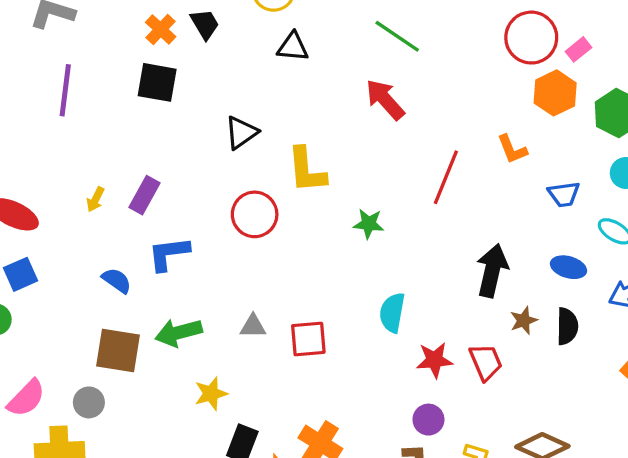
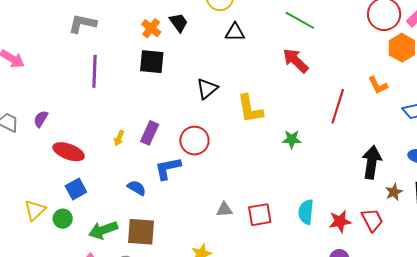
red circle: (255, 214) -> (194, 141), moved
cyan semicircle: (392, 313) -> (306, 212), moved
green arrow: (179, 333) -> (103, 230), moved

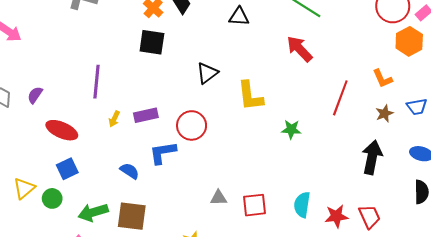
purple line: (95, 71) -> (97, 82), moved
purple rectangle: (150, 133) -> (146, 115), turned 50
brown star: (394, 192) -> (385, 113), moved

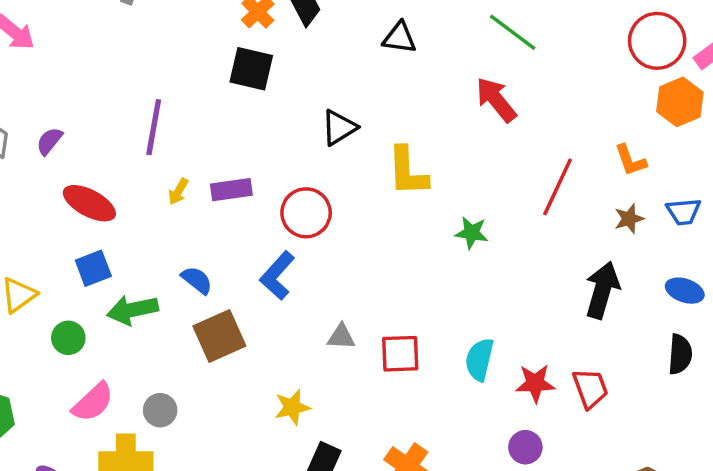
blue L-shape: (163, 153) -> (277, 276), moved, turned -44
green circle: (52, 198) -> (68, 338), moved
green arrow: (93, 212) -> (133, 310), moved
brown square: (132, 216) -> (219, 336), moved, turned -36

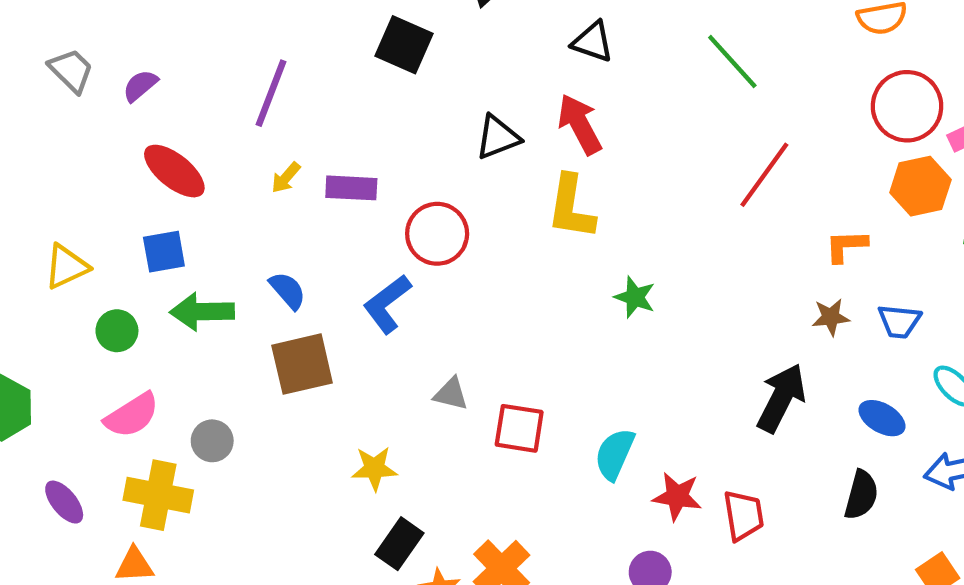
red arrow: (496, 100) -> (580, 124), moved
orange L-shape: (630, 160) -> (846, 246), turned 96
red line: (558, 187) -> (764, 175), moved

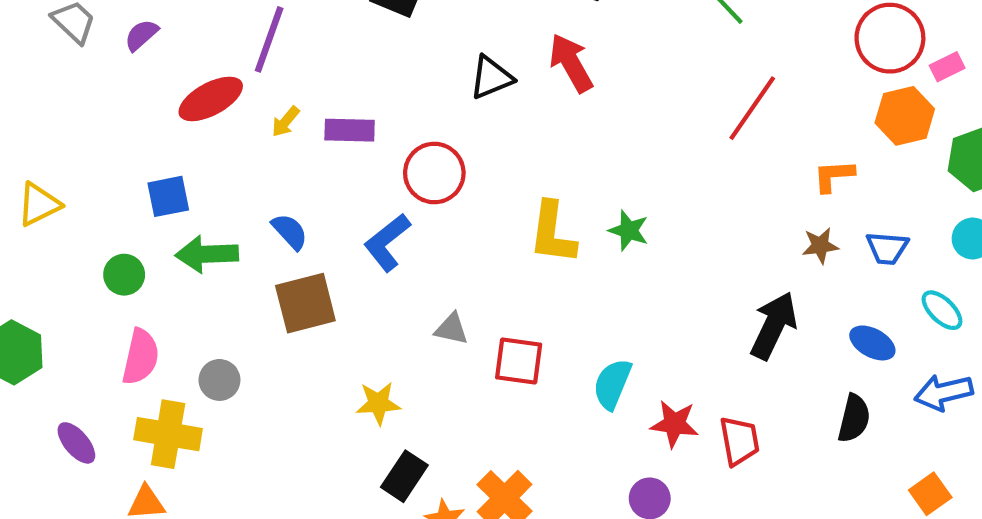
red ellipse: (174, 171) -> (211, 99), moved, turned -66
yellow L-shape: (571, 207) -> (553, 233), moved
yellow triangle: (66, 267) -> (39, 204), moved
pink semicircle: (132, 415) -> (141, 357), turned -44

